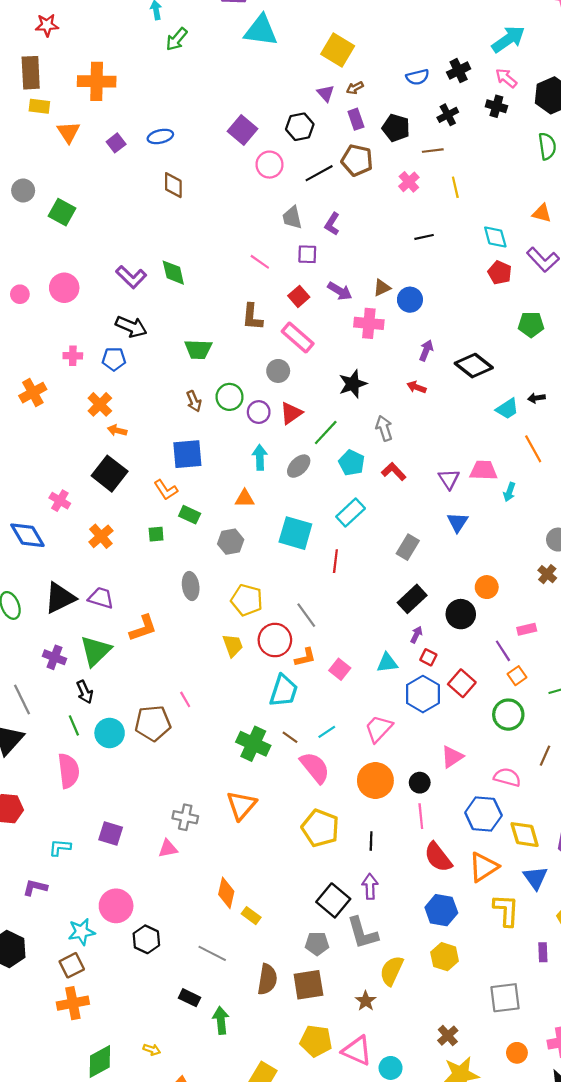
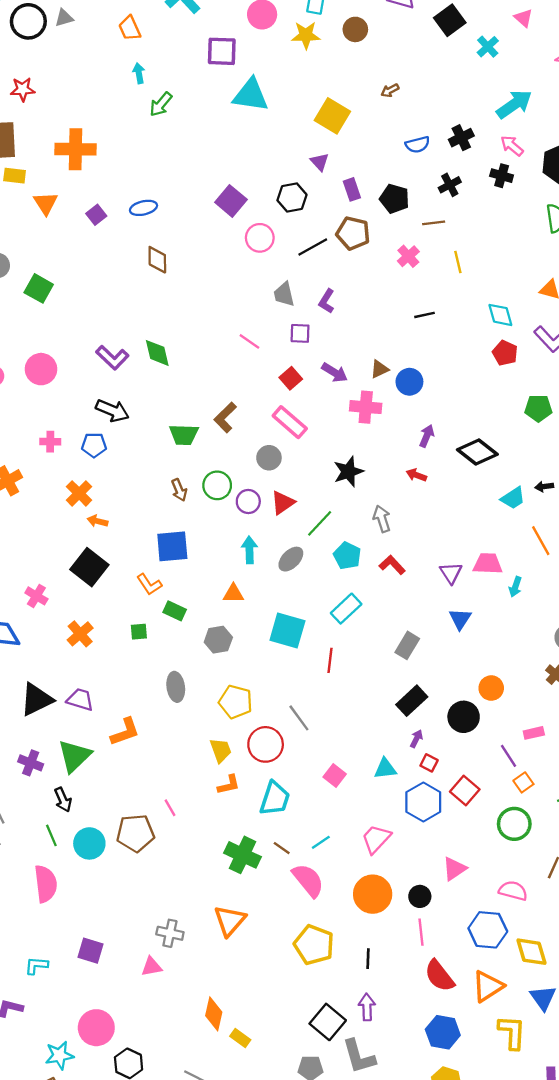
brown arrow: (355, 88) -> (390, 90), moved
brown L-shape: (252, 317) -> (225, 417), moved, turned 40
orange L-shape: (305, 657) -> (229, 785), moved

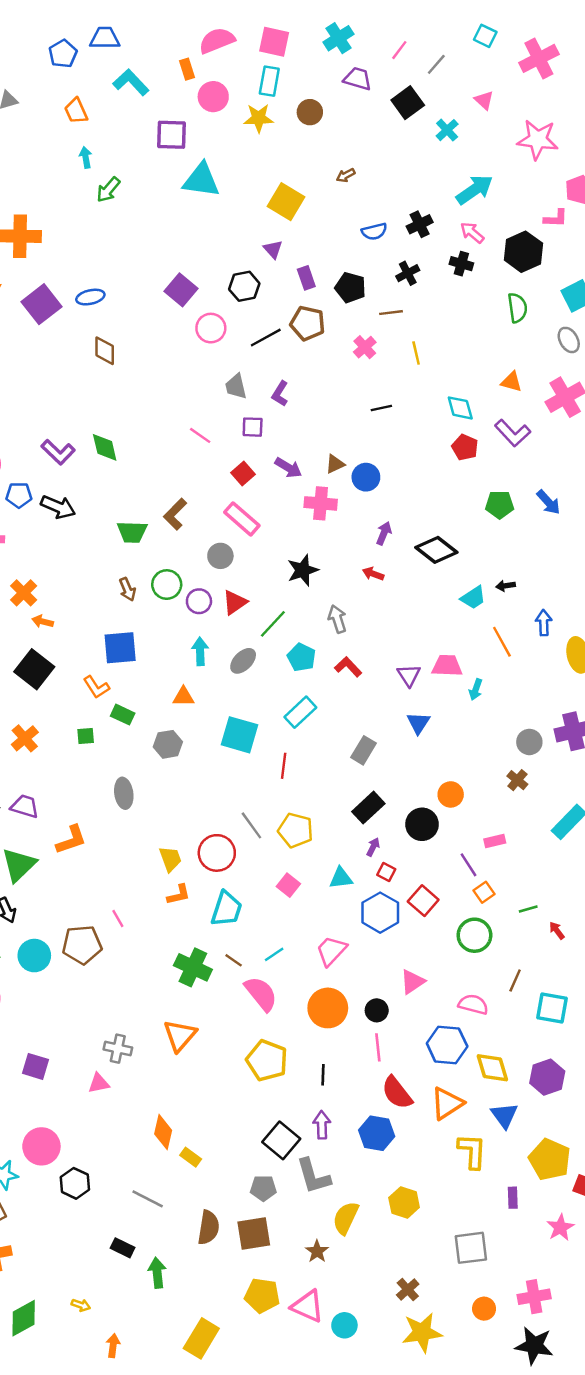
purple square: (96, 215) -> (41, 304), size x1.8
blue pentagon: (94, 445) -> (19, 495), moved
yellow pentagon: (236, 702) -> (296, 830), moved
blue hexagon: (443, 1032) -> (377, 1133), moved

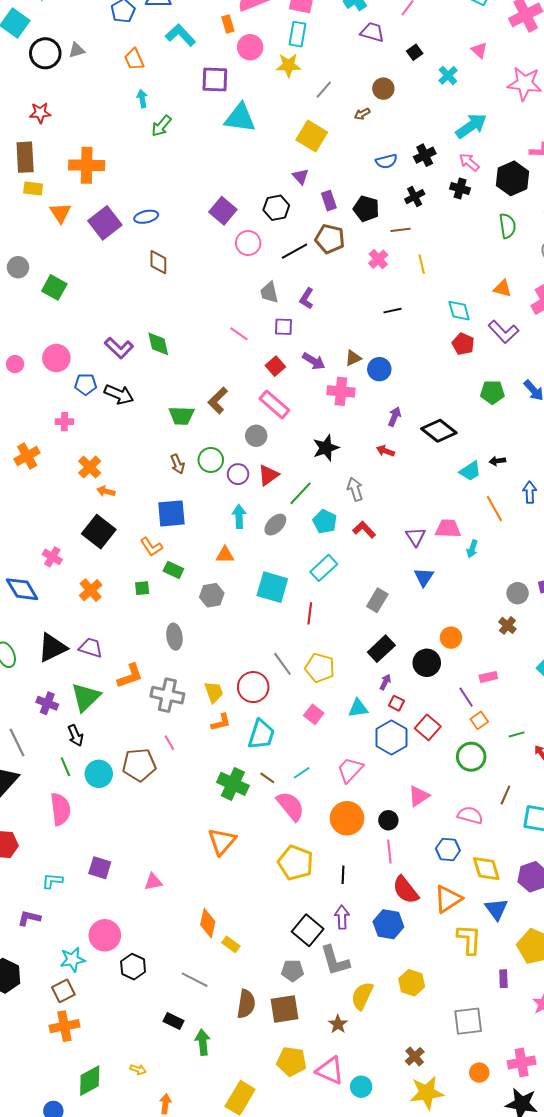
gray line: (436, 64) -> (324, 90), moved
black square: (408, 103) -> (415, 52), size x0.6
brown circle: (310, 112) -> (383, 89), moved
blue hexagon: (447, 1045) -> (448, 850), size x0.7
gray cross: (118, 1049) -> (167, 695), moved, size x1.4

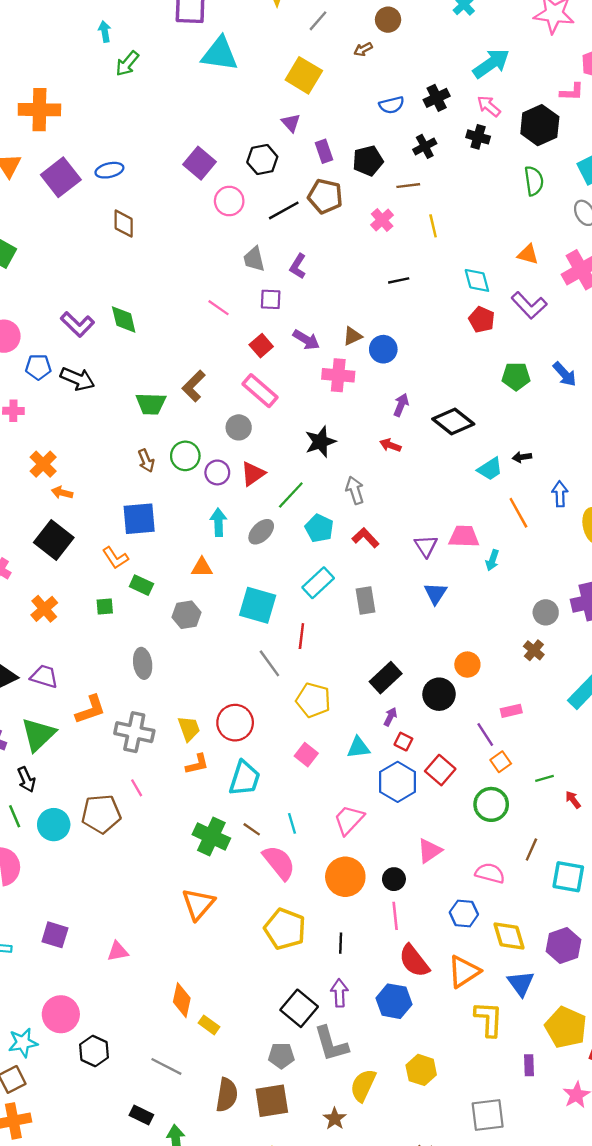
black pentagon: (366, 209) -> (368, 161), turned -30
gray rectangle: (377, 600) -> (365, 601), moved, turned -40
gray line: (282, 664) -> (269, 663), moved
cyan line: (302, 773) -> (292, 823), turned -72

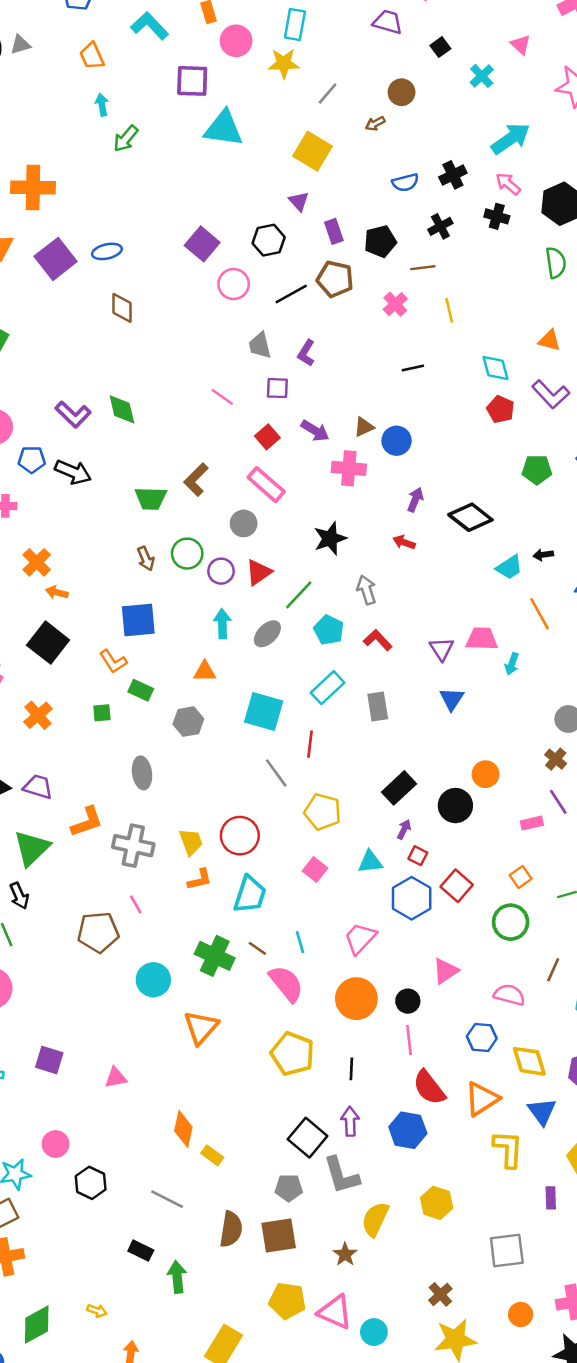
purple line: (485, 734) -> (558, 802), moved
cyan circle: (54, 825) -> (153, 980), moved
pink circle: (61, 1014) -> (56, 1144), size x0.7

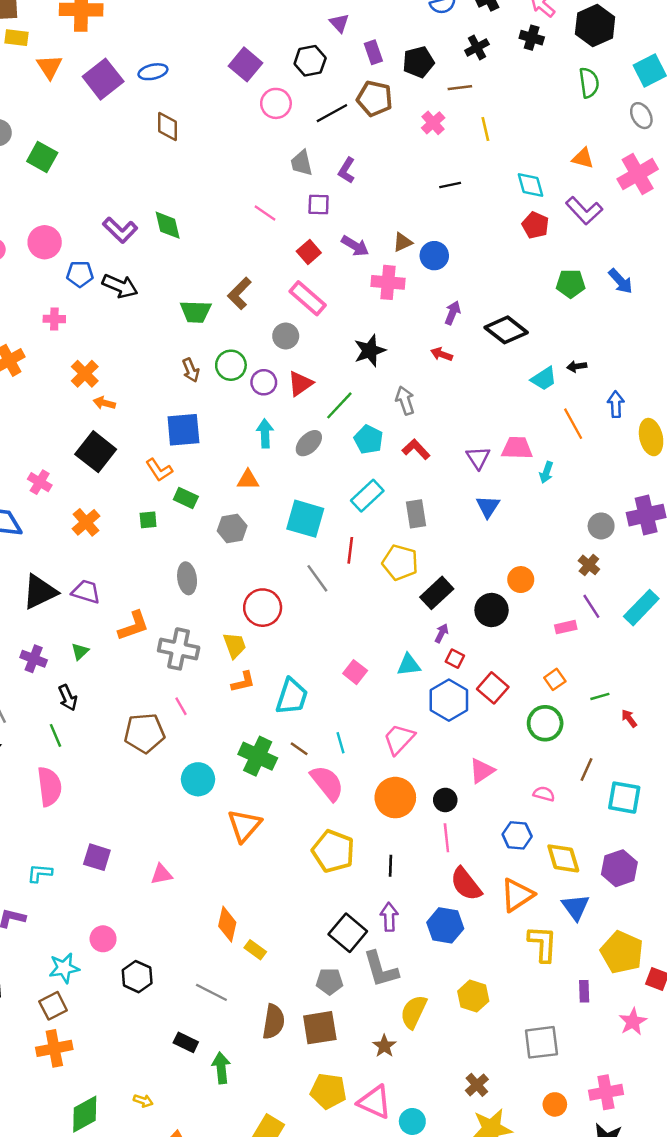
yellow pentagon: (323, 812) -> (400, 563), moved
red circle: (240, 836) -> (263, 608), moved
green triangle: (32, 848) -> (80, 651), size x0.5
pink semicircle: (509, 995) -> (544, 794), size x0.7

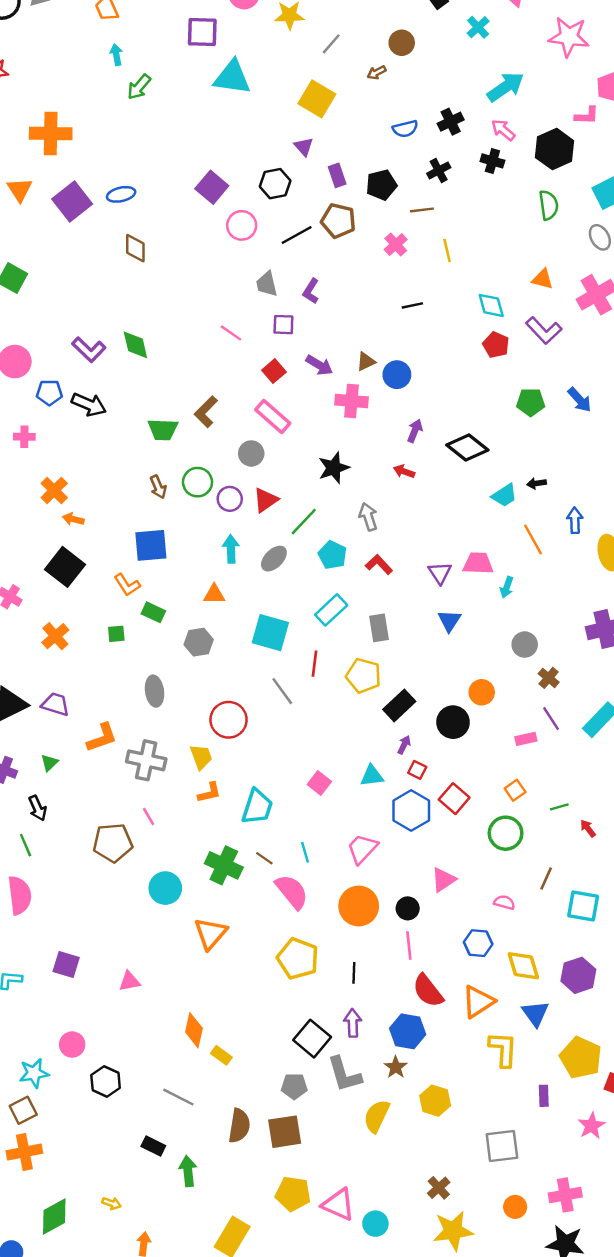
gray circle: (601, 526) -> (525, 645), moved
brown star: (384, 1046) -> (396, 1067), moved

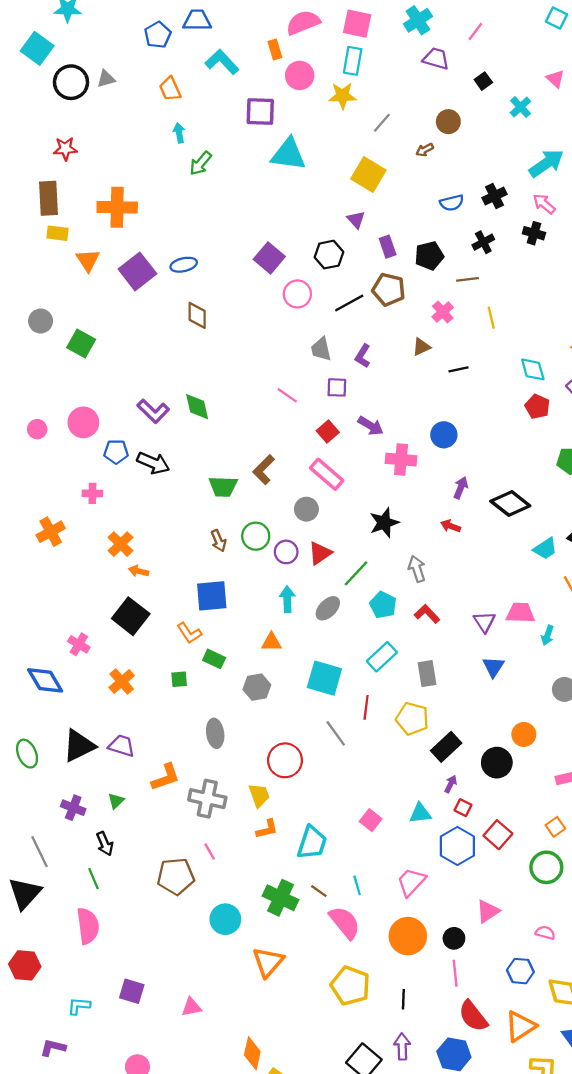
brown triangle: (366, 362) -> (421, 347), moved

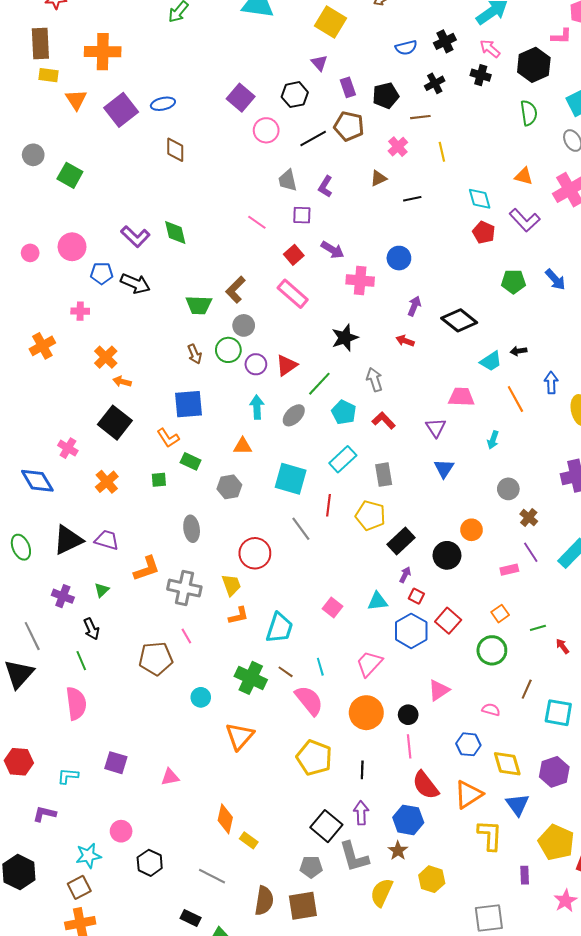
gray circle: (306, 509) -> (244, 325), moved
pink trapezoid: (520, 613) -> (461, 397), moved
cyan circle: (225, 919) -> (201, 697), size x0.7
red hexagon: (25, 965) -> (19, 762), moved

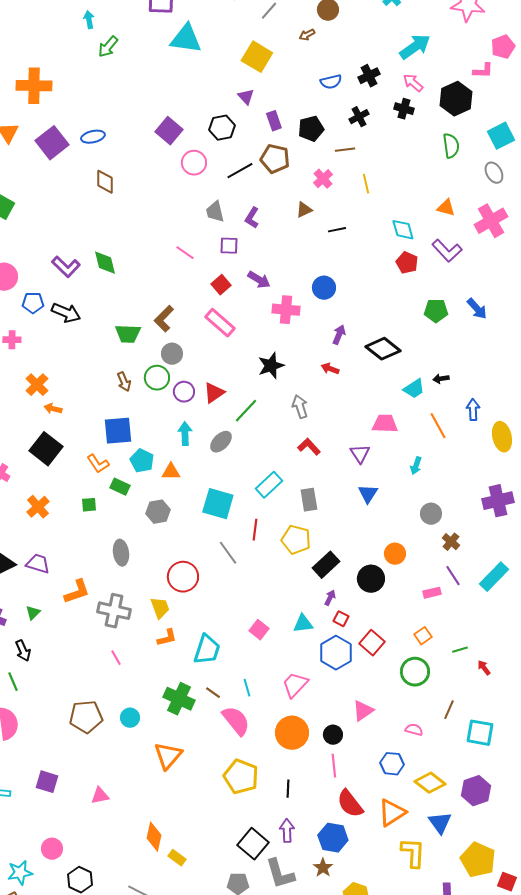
cyan pentagon: (344, 412) -> (142, 461), moved
brown pentagon: (156, 659) -> (86, 717), moved
yellow diamond: (507, 764) -> (430, 783), turned -36

